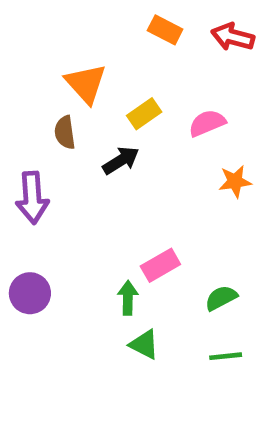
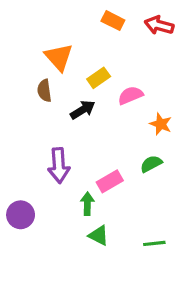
pink semicircle: (207, 123) -> (130, 95), moved
orange star: (235, 181) -> (161, 124), turned 30
purple arrow: (32, 198) -> (59, 165), moved
purple circle: (30, 293) -> (21, 215), moved
green semicircle: (221, 298) -> (151, 164), moved

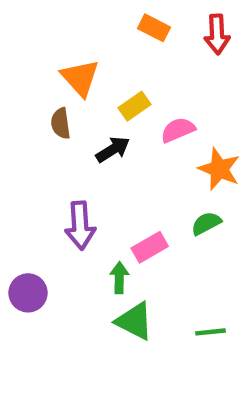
red arrow: (159, 25) -> (217, 34), turned -108
orange star: (161, 124) -> (219, 169), size x1.4
green triangle: (99, 236) -> (134, 321), size x1.4

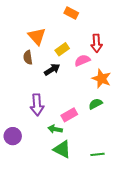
red arrow: (217, 34) -> (96, 43), moved
green arrow: (119, 278) -> (55, 129), turned -80

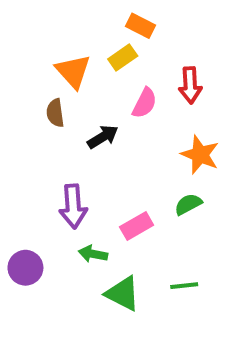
yellow rectangle: (62, 49) -> (123, 57), moved
pink semicircle: (82, 60) -> (145, 103), moved, turned 140
green arrow: (55, 129) -> (93, 254), moved
green line: (97, 154) -> (184, 286), moved

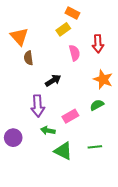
orange triangle: (73, 71) -> (19, 37), moved
pink semicircle: (145, 103) -> (74, 53), turned -42
black arrow: (103, 137) -> (53, 80), moved

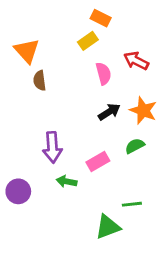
red arrow: (98, 44) -> (136, 61), turned 120
black arrow: (53, 80) -> (109, 112), moved
green triangle: (63, 151) -> (108, 227), moved, turned -48

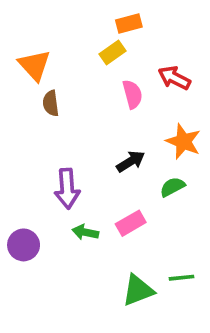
orange rectangle: (101, 18) -> (129, 23), turned -42
black arrow: (109, 112) -> (131, 161), moved
pink rectangle: (98, 162) -> (131, 223), moved
green line: (132, 204) -> (181, 278), moved

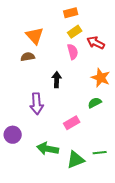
yellow rectangle: (112, 52) -> (75, 32), moved
orange triangle: (34, 65) -> (35, 36), moved
brown semicircle: (51, 103) -> (28, 57), turned 88
black arrow: (131, 161) -> (57, 80), moved, turned -56
green arrow: (85, 232) -> (48, 149), moved, size x1.5

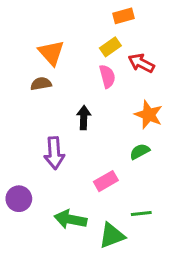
orange rectangle: (71, 13) -> (124, 16), moved
green line: (100, 153) -> (141, 213), moved

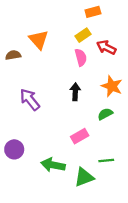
brown semicircle: (41, 84) -> (13, 55), moved
black arrow: (84, 118) -> (75, 92), moved
purple arrow: (54, 153) -> (30, 100), moved, turned 145

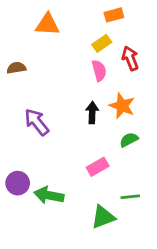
orange triangle: (39, 40) -> (47, 24), moved, turned -45
red arrow: (106, 47) -> (130, 58), turned 42
orange star: (112, 86) -> (122, 106), moved
green arrow: (53, 165) -> (49, 195), moved

